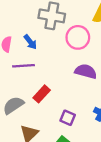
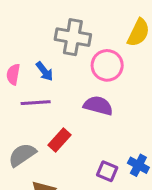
purple semicircle: (86, 71) -> (98, 106), moved
purple square: (68, 118) -> (107, 171), moved

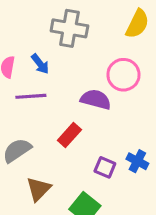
pink circle: (107, 65) -> (123, 75), moved
red rectangle: (59, 140) -> (69, 135), moved

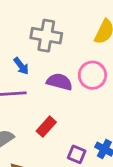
purple semicircle: (96, 99) -> (59, 82), moved

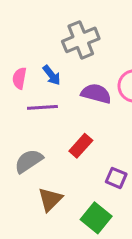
gray cross: (46, 36) -> (81, 40), turned -32

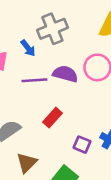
blue arrow: (52, 75) -> (28, 48), moved
purple line: (42, 107) -> (34, 80), moved

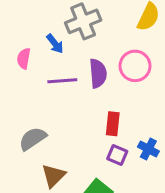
purple semicircle: (65, 74) -> (98, 73), turned 70
red rectangle: (52, 118) -> (113, 124), moved, turned -36

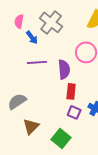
gray cross: (83, 21) -> (51, 22), turned -30
pink semicircle: (24, 59) -> (19, 21), moved
purple semicircle: (98, 73) -> (64, 69), moved

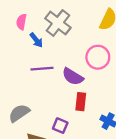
purple semicircle: (64, 69) -> (73, 77), turned 126
purple square: (74, 112) -> (60, 126), moved

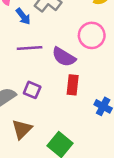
purple square: (60, 126) -> (32, 90), moved

